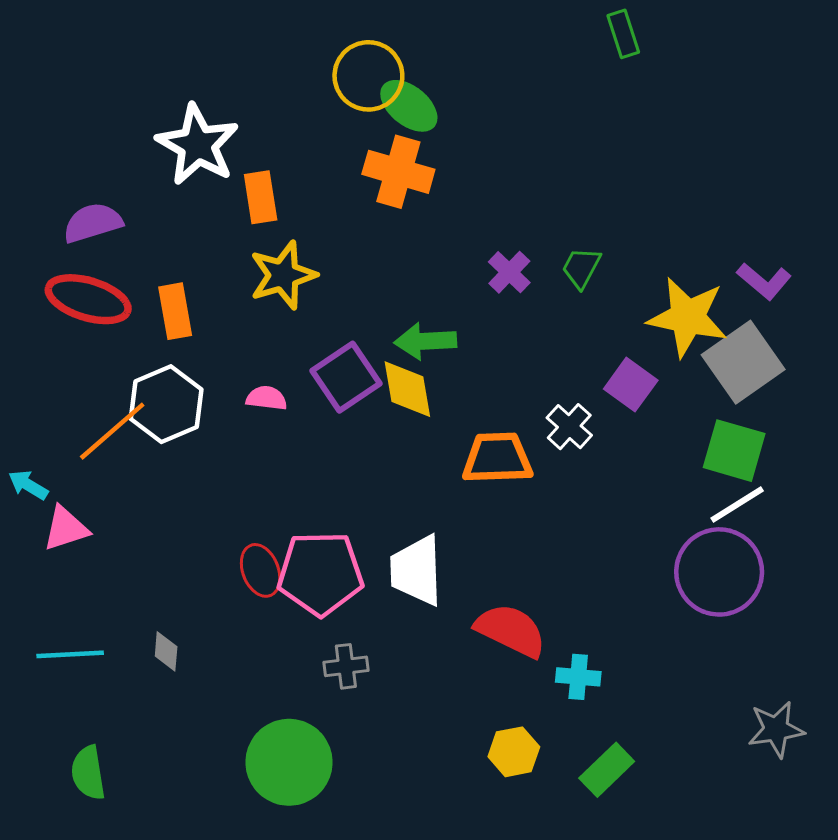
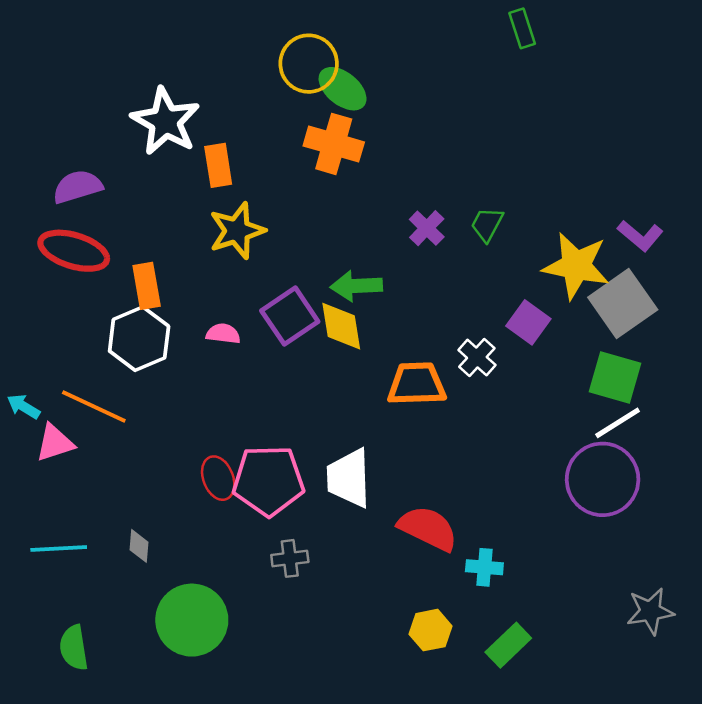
orange rectangle: (175, 311) -> (147, 286), moved
orange line: (112, 431) -> (94, 406), moved, turned 66
green circle: (289, 762) -> (192, 620), moved

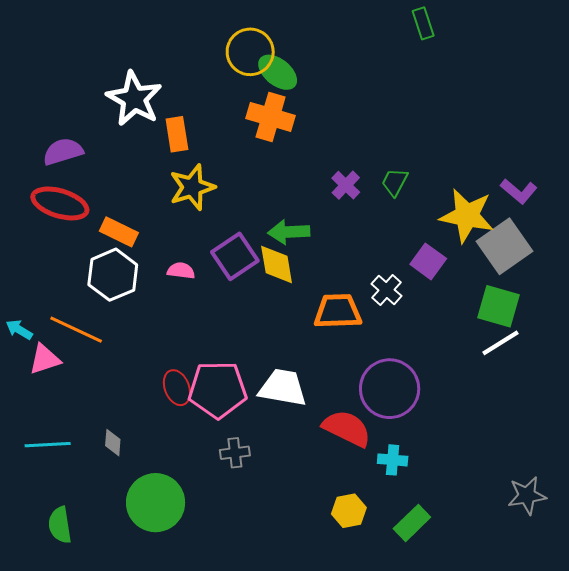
orange rectangle: (147, 286) -> (119, 232), turned -54
white trapezoid: (349, 478) -> (283, 388), turned 102
purple circle: (603, 479) -> (390, 389), moved

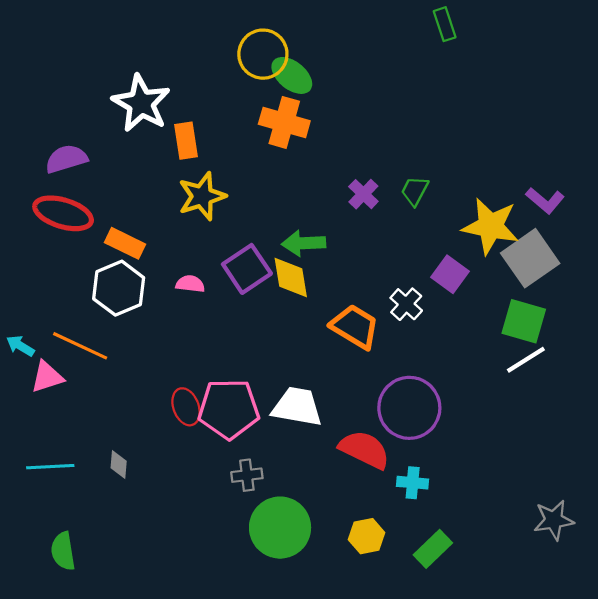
orange trapezoid: (338, 311) -> (355, 327), turned 33
green circle: (156, 503) -> (280, 528), moved

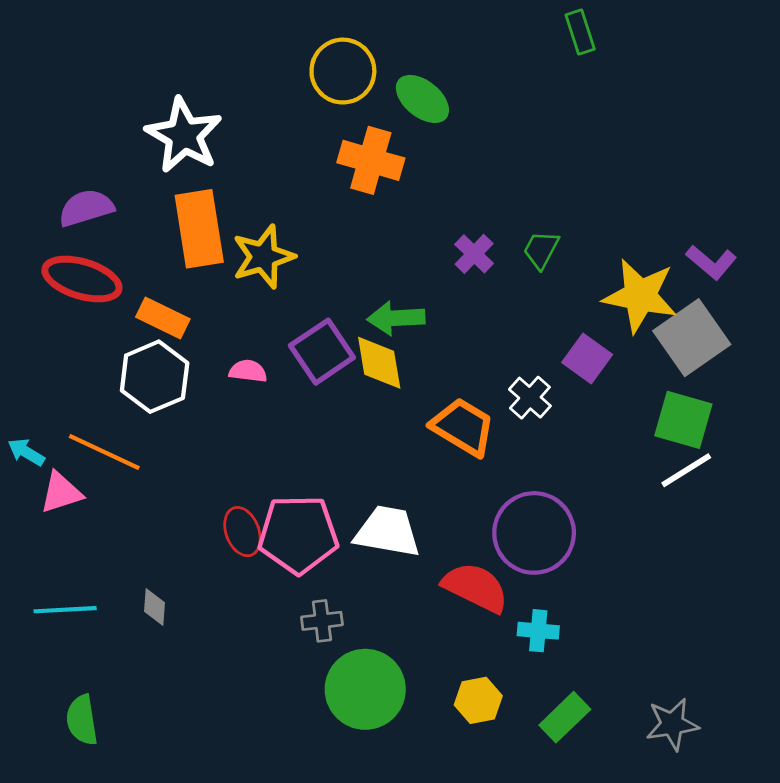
green ellipse: (292, 75) -> (422, 99), moved
orange rectangle: (186, 141) -> (199, 229), moved, size x1.6
gray star: (554, 520) -> (672, 724), moved

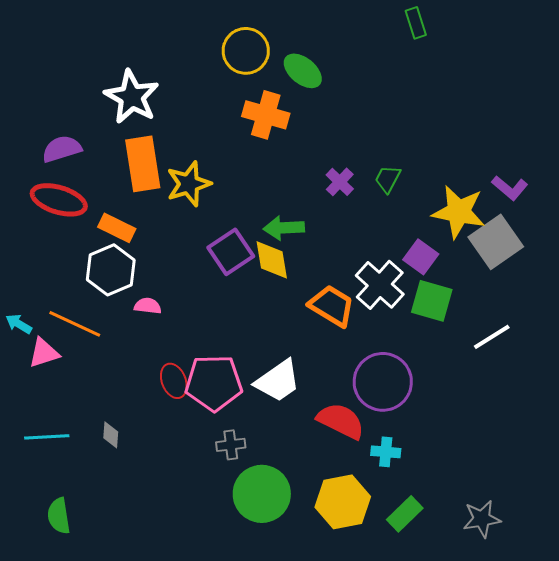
pink semicircle: (248, 371) -> (148, 306), moved
white cross: (530, 398) -> (380, 285), size x1.6
green square: (683, 420) -> (432, 301), moved
white trapezoid: (388, 532) -> (278, 381), turned 135
yellow hexagon: (478, 700) -> (343, 502), size x1.6

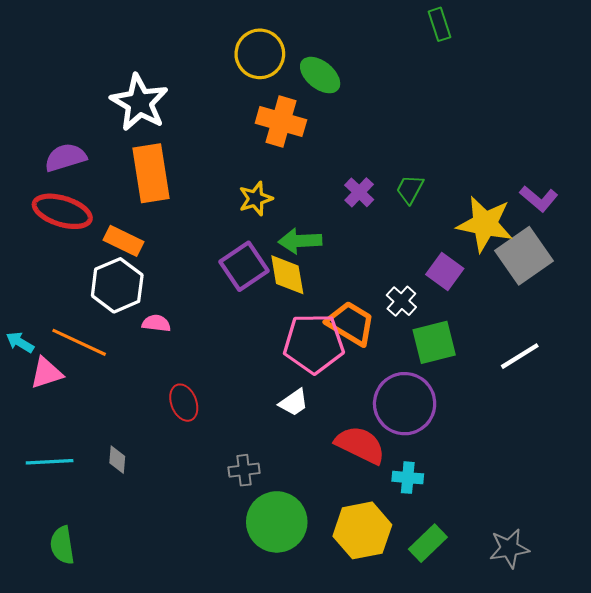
yellow star: (189, 184) -> (256, 199), moved, size x0.7
white cross: (380, 285) -> (401, 301), size x0.6
green square: (432, 301) -> (434, 342), moved, turned -30
white trapezoid: (278, 381) -> (294, 403), size x0.6
pink pentagon: (214, 383) -> (314, 343), moved

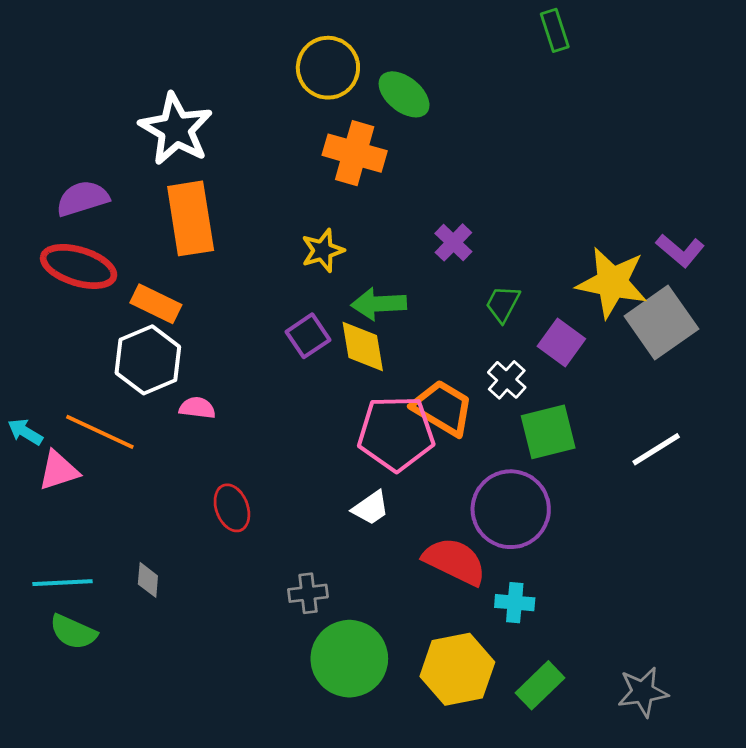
green trapezoid: (410, 189) -> (503, 304), moved
purple square: (244, 266) -> (308, 336), size x0.7
green semicircle: (62, 545) -> (73, 632), moved, turned -57

